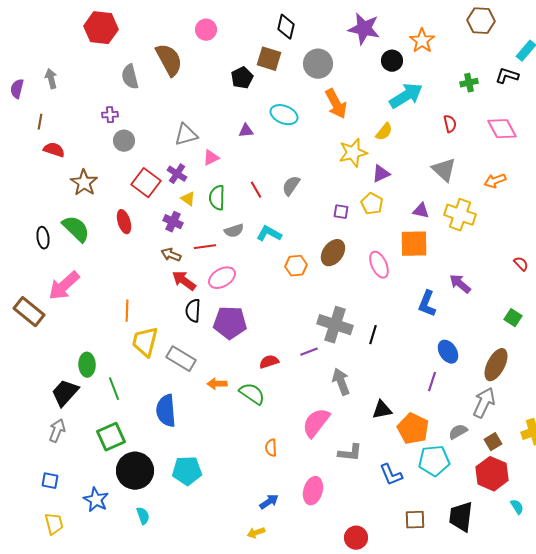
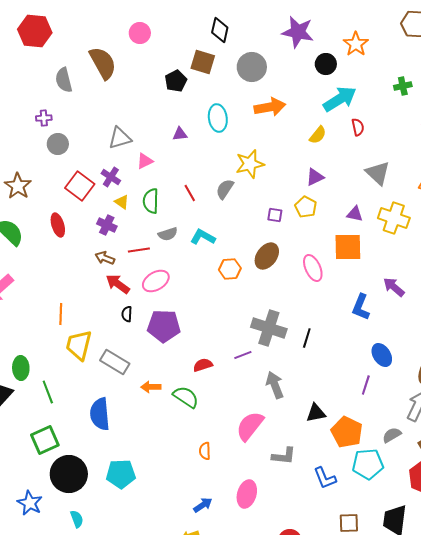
orange arrow: (336, 104) -> (270, 107), turned -72
cyan ellipse: (284, 115) -> (218, 118), turned 60
red semicircle: (450, 124) -> (358, 127), moved
yellow star: (353, 153) -> (250, 164), moved
black semicircle: (193, 311) -> (127, 314), size x0.7

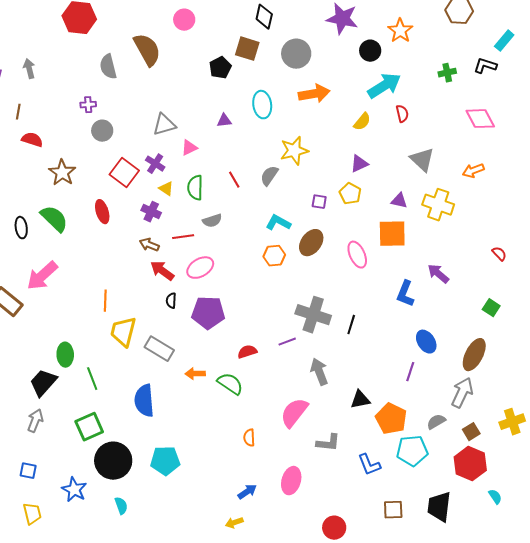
cyan L-shape: (203, 237) -> (278, 223), moved

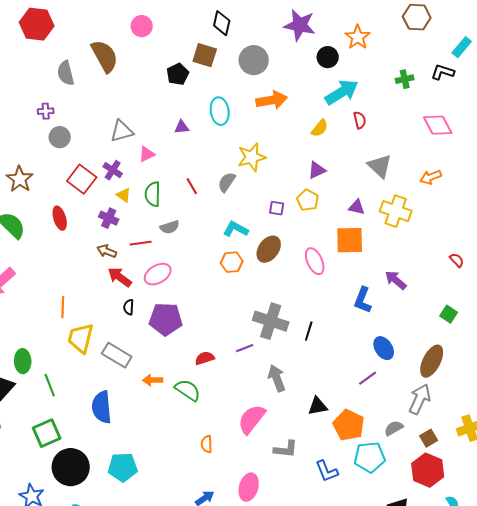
purple line: (410, 372) -> (368, 378), turned 36

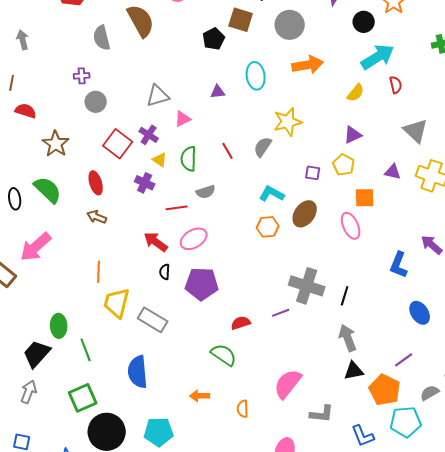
orange square: (350, 240) -> (365, 198), moved, size x0.7
brown arrow: (107, 251) -> (97, 217), moved
gray arrow: (277, 378) -> (348, 338), moved
purple line: (368, 378) -> (404, 360), moved
orange arrow: (153, 380) -> (200, 396), moved

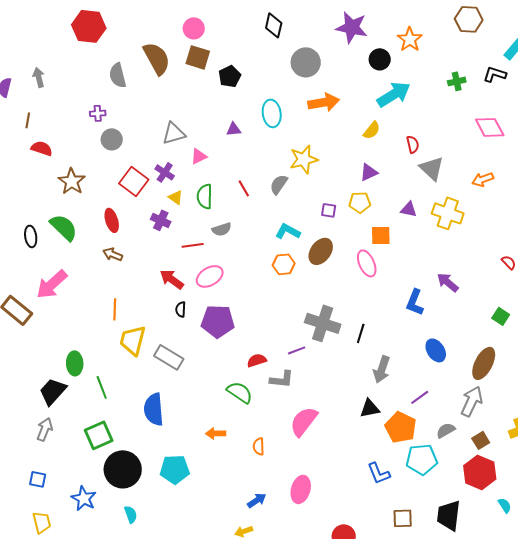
brown square: (241, 20) -> (198, 57), moved
red semicircle: (396, 85) -> (413, 144), moved
yellow pentagon: (344, 165) -> (360, 202), turned -30
gray arrow: (348, 338) -> (382, 369), moved, turned -140
gray L-shape: (322, 414) -> (282, 379), moved

